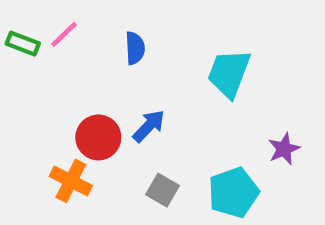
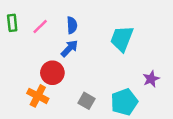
pink line: (64, 34) -> (40, 26), moved
green rectangle: (23, 44) -> (12, 23), turned 63
blue arrow: (149, 126) -> (69, 48), moved

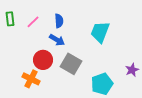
blue arrow: (69, 48) -> (57, 40), turned 77
purple star: (151, 79) -> (132, 70), moved
gray square: (86, 101) -> (71, 64), moved, size x1.5

